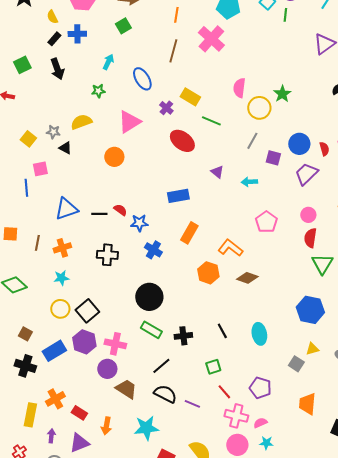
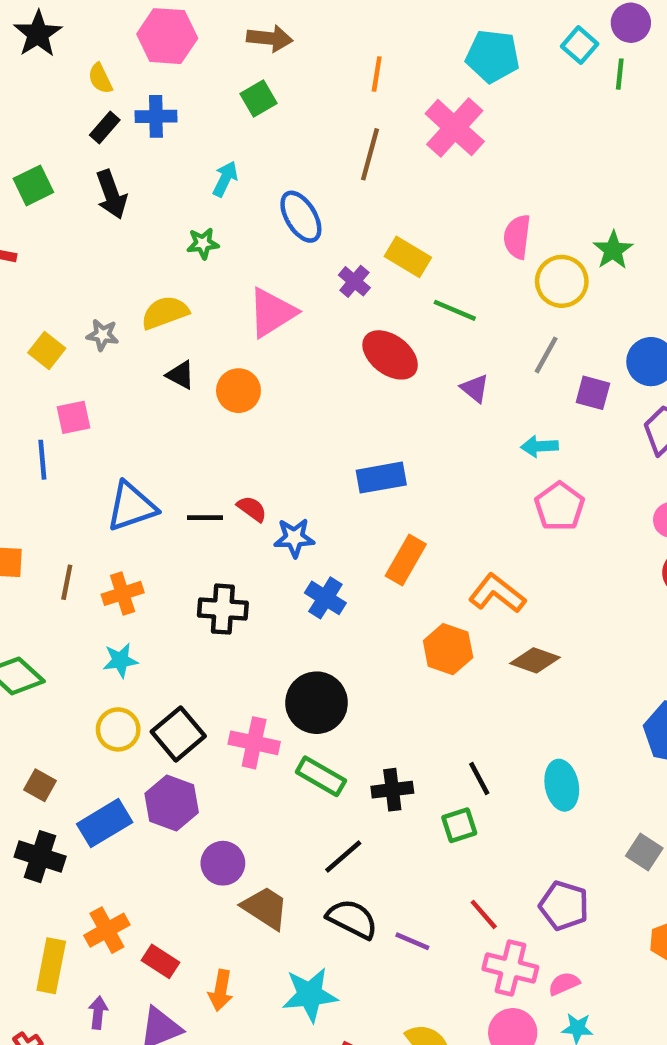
black triangle: (65, 148) -> (181, 375), moved
purple triangle: (217, 172) -> (475, 388), moved
pink pentagon: (266, 222) -> (560, 507), moved
pink cross: (115, 344) -> (254, 743), moved
green square: (213, 367) -> (459, 825), moved

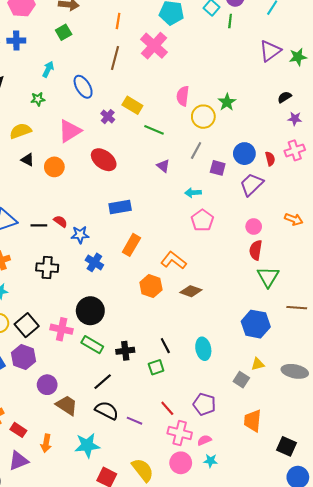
red ellipse: (390, 355) -> (104, 160), moved

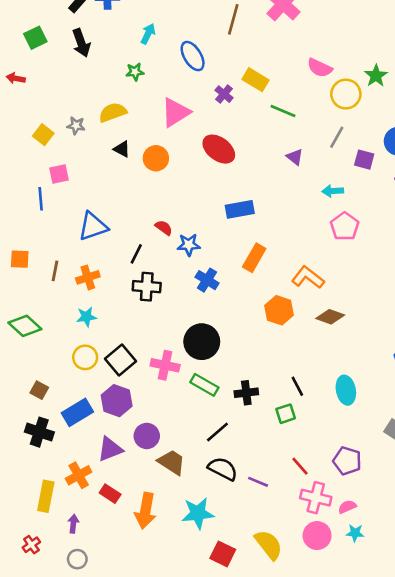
pink semicircle: (183, 96) -> (320, 68), turned -72
black line: (39, 225) -> (136, 254), moved, turned -63
orange arrow: (46, 443) -> (145, 511), size x1.5
purple triangle: (18, 461) -> (110, 449), moved

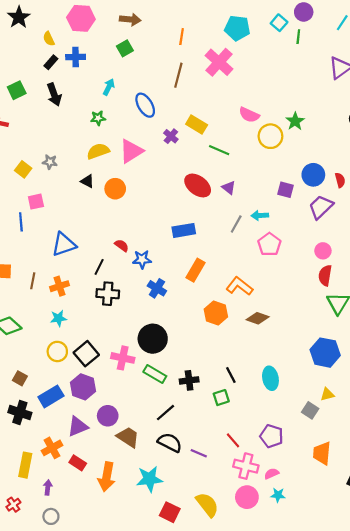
yellow semicircle: (113, 112) -> (98, 151), moved
gray line: (337, 137) -> (236, 224), moved
red ellipse: (219, 149) -> (198, 185), moved

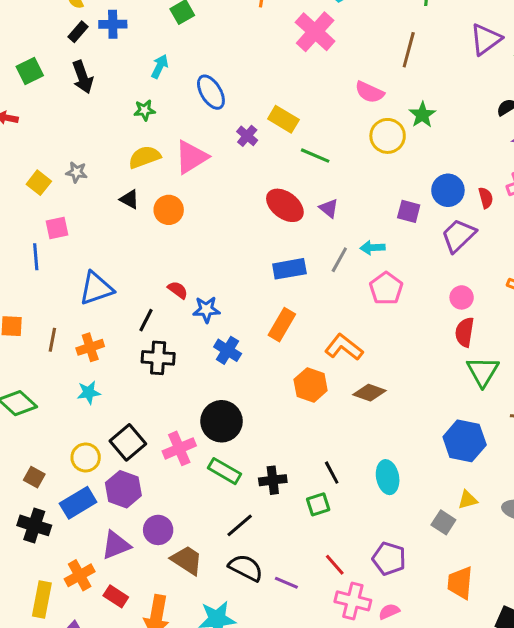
brown line: (178, 75) -> (409, 50), moved
pink semicircle: (249, 115) -> (369, 92), moved
blue rectangle: (184, 230) -> (289, 269), moved
yellow circle: (57, 351) -> (86, 457), moved
pink cross: (123, 358) -> (179, 448), turned -35

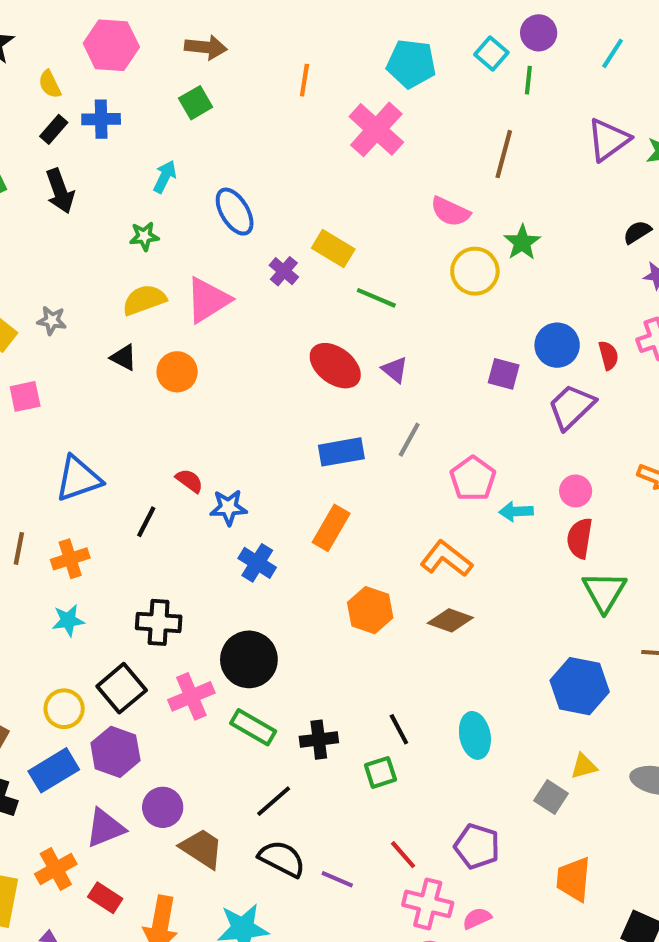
cyan arrow: (372, 248) -> (516, 512), moved
orange L-shape: (344, 347) -> (446, 559), moved
black cross: (158, 358) -> (159, 622), moved

